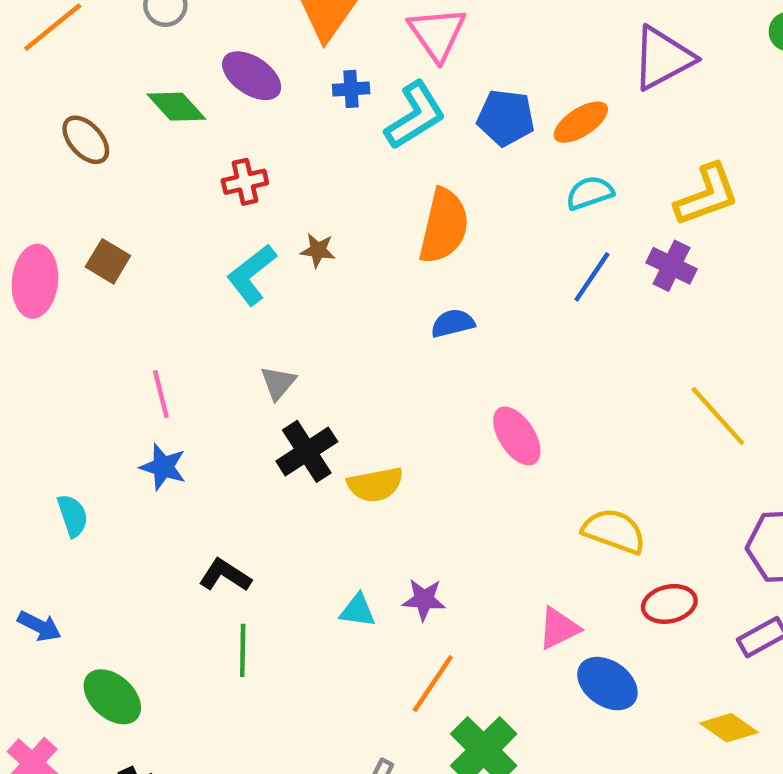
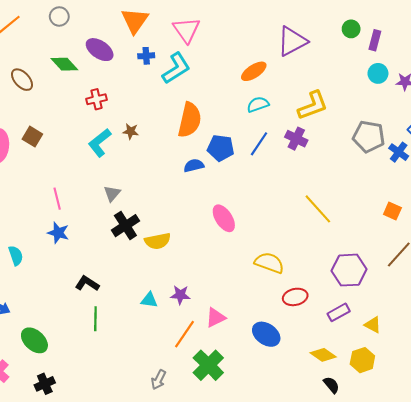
blue pentagon: (506, 118) -> (221, 148), moved
pink triangle: (559, 628) -> (216, 318), moved

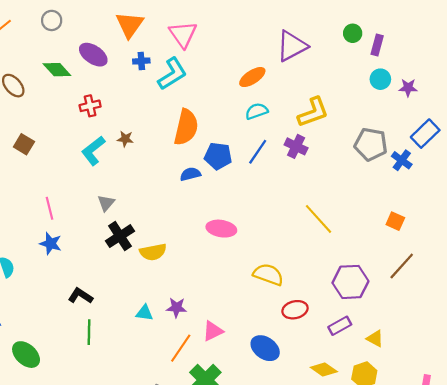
pink ellipse: (224, 218) -> (221, 229), turned -48

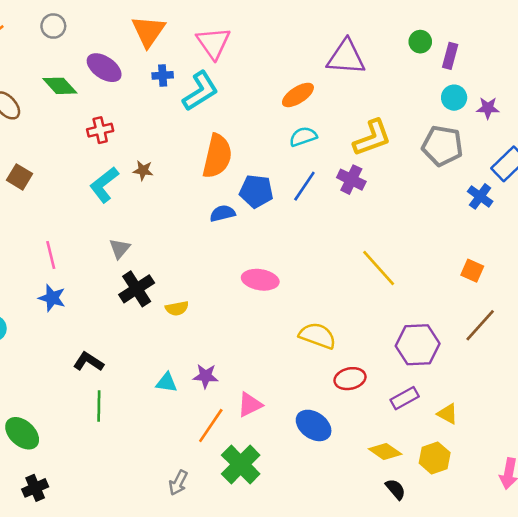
purple triangle: (292, 46) -> (346, 57), turned 32
gray pentagon: (371, 144) -> (442, 146), moved
yellow semicircle: (153, 252) -> (177, 308), size x0.7

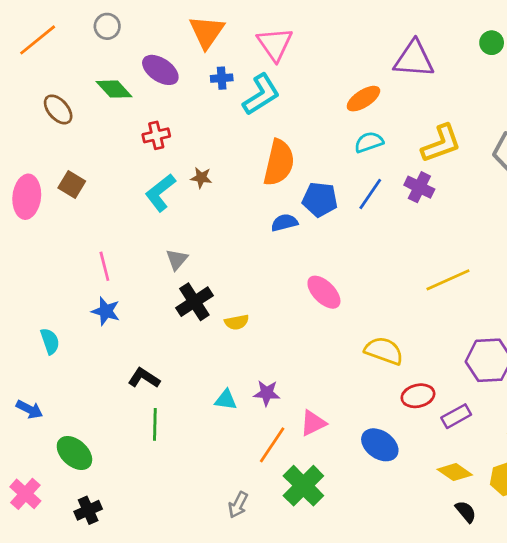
yellow line: (379, 268) -> (448, 280), turned -72
pink ellipse: (260, 280) -> (324, 292), turned 36
purple rectangle: (405, 398) -> (456, 416), moved

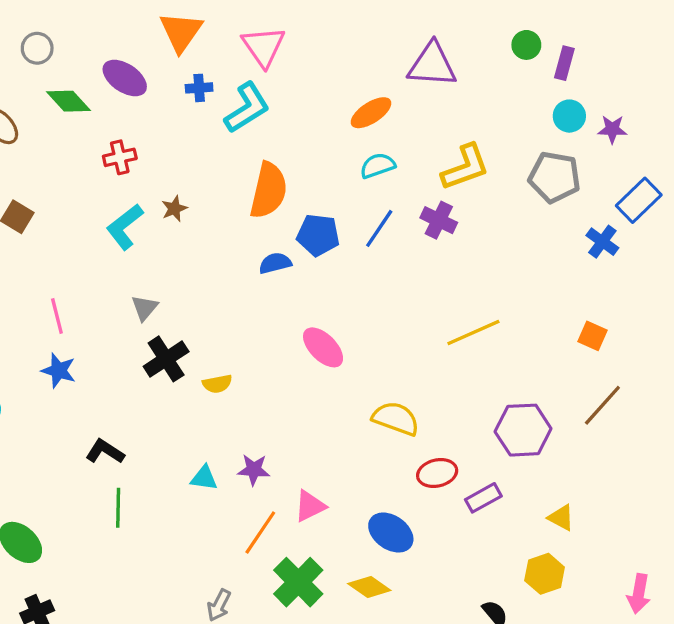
gray circle: (107, 26) -> (37, 48), moved
brown star: (201, 178) -> (174, 209), turned -30
yellow diamond: (455, 472) -> (369, 587), moved

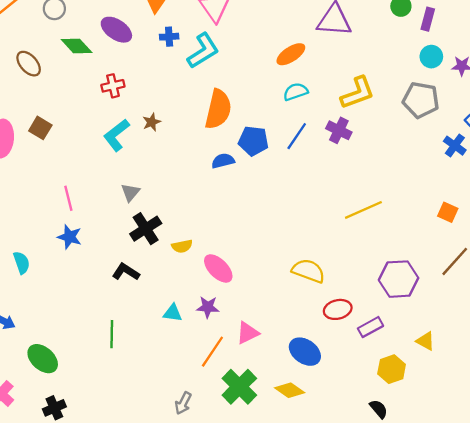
pink ellipse: (323, 347) -> (218, 268), moved
black L-shape: (105, 452) -> (126, 272), moved
yellow hexagon: (545, 574) -> (392, 369), moved

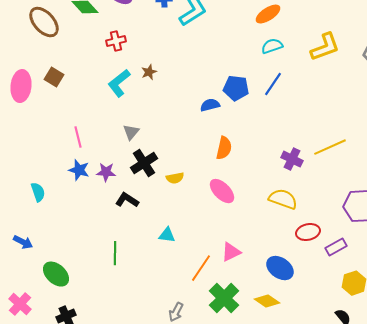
brown ellipse: (29, 64) -> (44, 22), size x1.4
orange semicircle: (218, 109) -> (224, 148), moved, size x0.7
purple cross: (339, 130) -> (292, 159), moved
pink ellipse: (218, 268) -> (222, 191), moved
purple star: (208, 307) -> (106, 172), moved

